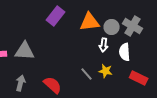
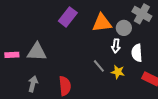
gray cross: (133, 26) -> (142, 14), moved
gray line: (87, 74) -> (99, 66), moved
red semicircle: (53, 85) -> (65, 86), turned 42

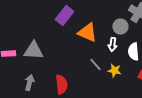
orange triangle: (102, 23) -> (87, 33), moved, turned 30

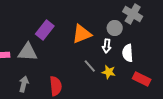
purple rectangle: (64, 16) -> (45, 30), moved
orange triangle: (87, 33) -> (82, 34), turned -45

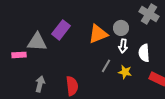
gray circle: (115, 28) -> (121, 28), moved
gray triangle: (28, 52) -> (37, 42), moved
gray line: (90, 66) -> (106, 66), turned 72

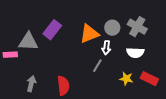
gray cross: (149, 14) -> (137, 27), moved
white arrow: (123, 46) -> (106, 48), moved
white semicircle: (144, 53) -> (135, 53), turned -84
yellow star: (125, 72) -> (126, 79), moved

